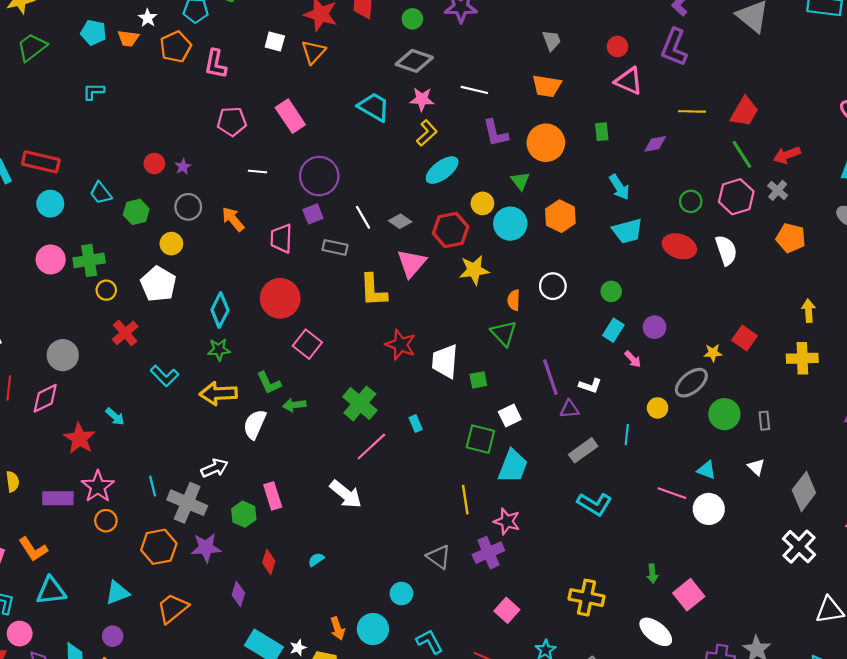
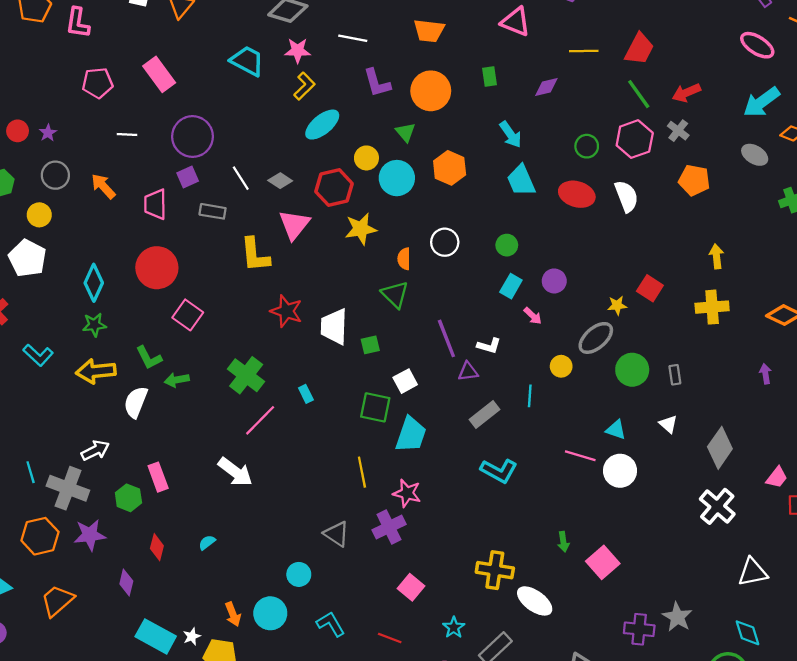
cyan trapezoid: (627, 231) -> (521, 180), turned 84
white ellipse: (656, 632) -> (535, 601), moved

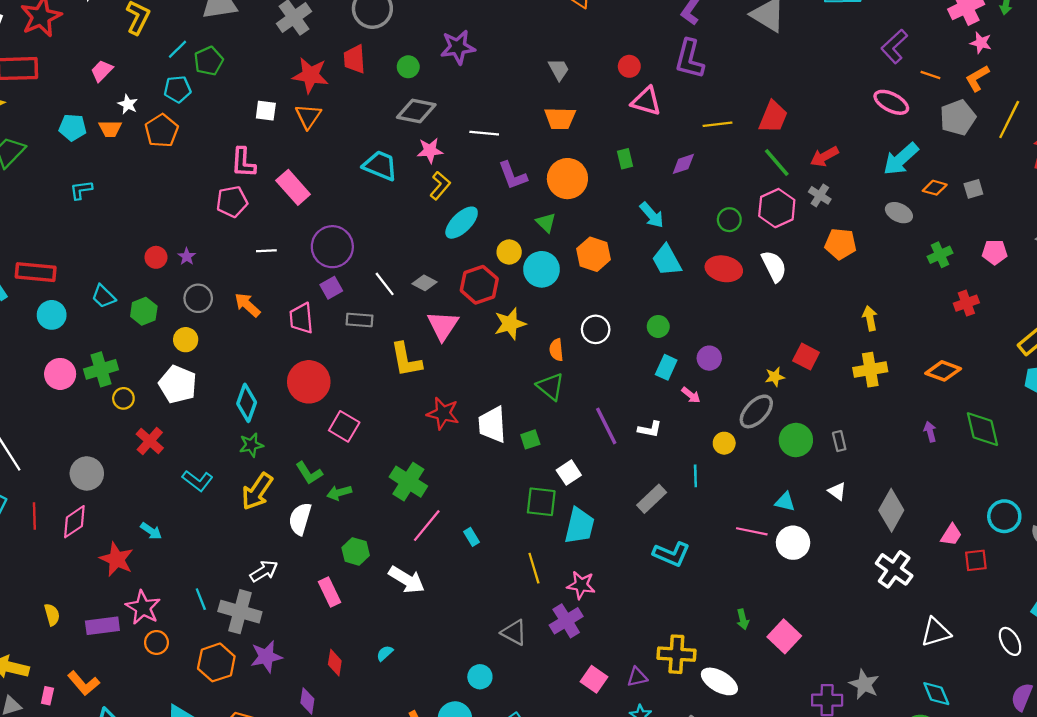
pink L-shape: (78, 23) -> (243, 163), moved
yellow arrow: (96, 371) -> (257, 492), turned -45
purple triangle: (468, 372) -> (637, 677), moved
cyan rectangle: (306, 394) -> (471, 537), moved
green hexagon: (128, 498) -> (356, 551), moved

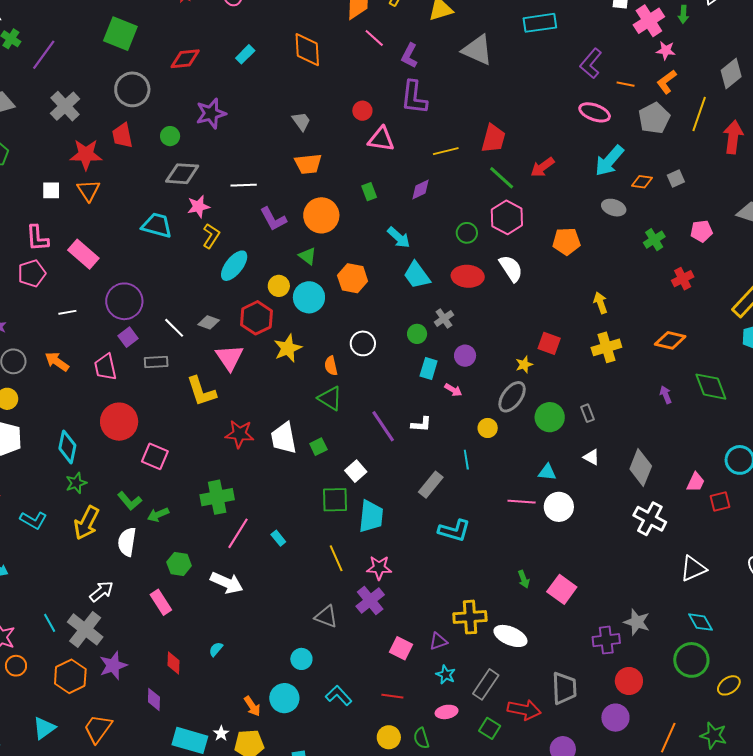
gray cross: (820, 195) -> (444, 318), moved, turned 30
green cross: (408, 482) -> (217, 497), turned -36
gray cross: (240, 612) -> (85, 629), turned 30

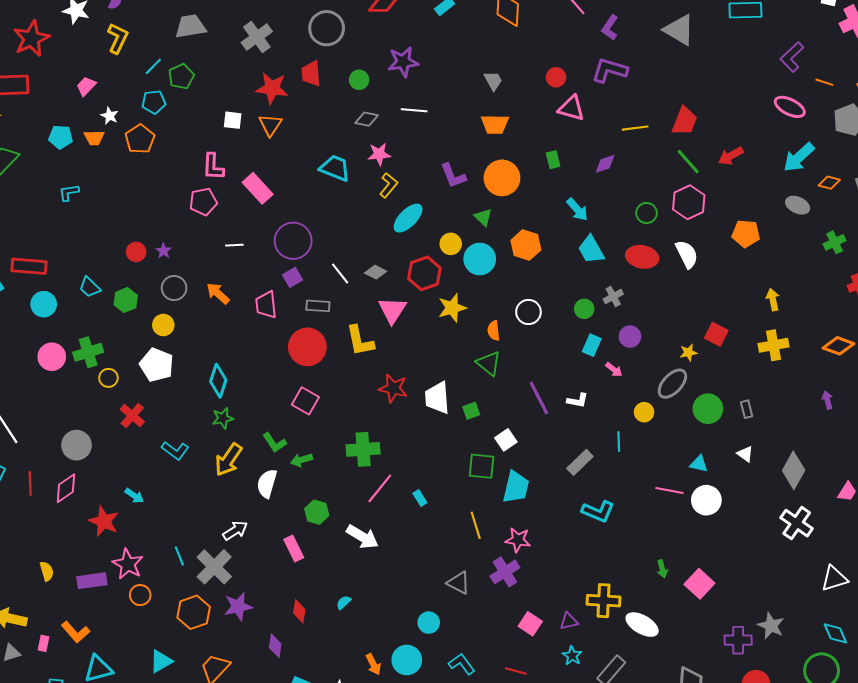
purple L-shape: (414, 97) -> (610, 70), turned 93
gray diamond: (182, 174) -> (367, 119), size x0.7
white line: (244, 185) -> (414, 110), moved
red circle: (119, 422) -> (307, 347), moved

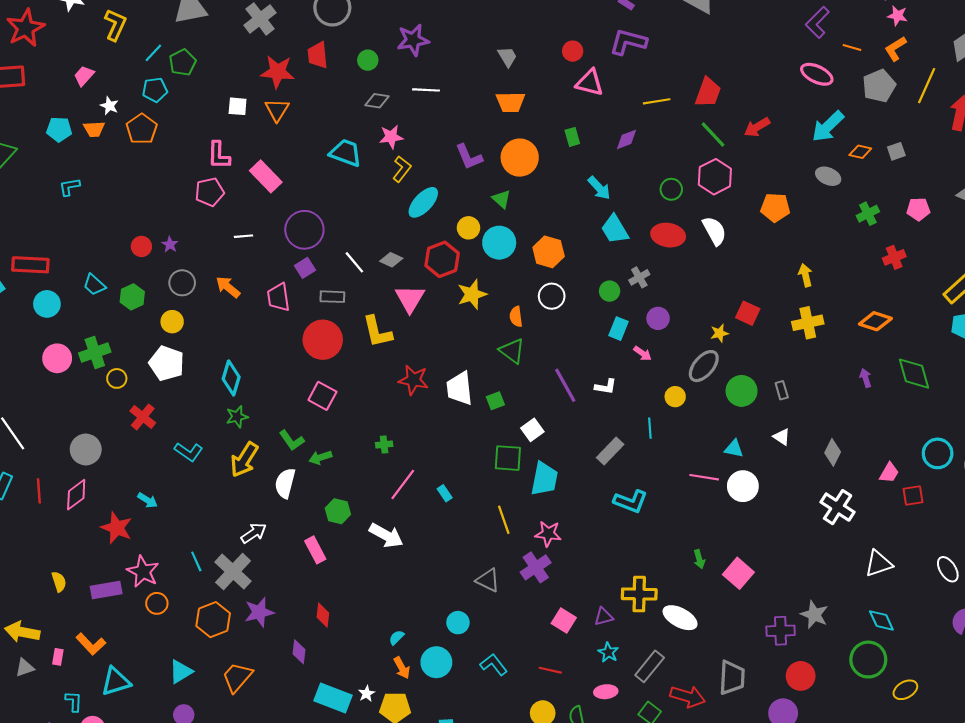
orange hexagon: (526, 245) -> (549, 252), moved
green cross: (363, 449) -> (384, 445), size x0.5
gray diamond: (794, 470) -> (833, 452), size x0.7
cyan semicircle: (344, 602) -> (397, 637), moved

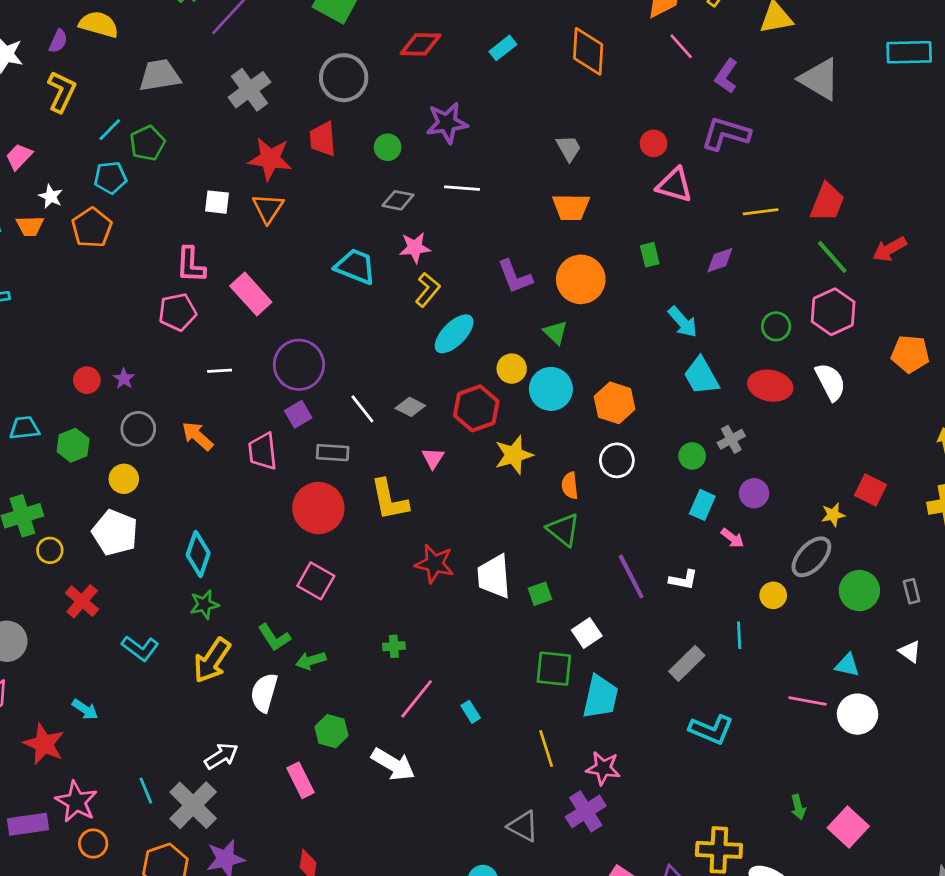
cyan trapezoid: (94, 285) -> (24, 428), turned 130
pink triangle: (410, 299) -> (433, 458), size x0.6

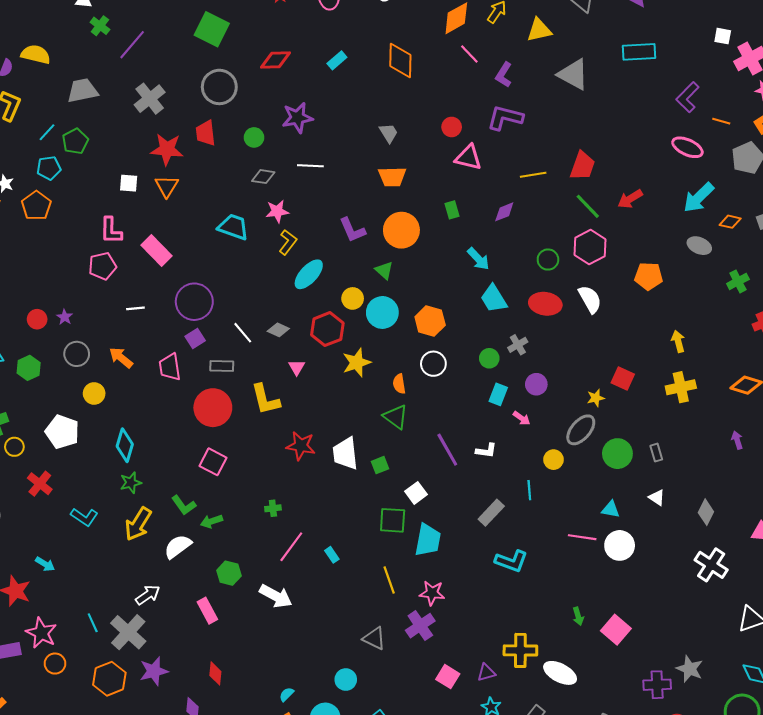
yellow circle: (124, 479) -> (94, 393), moved
white semicircle: (264, 693) -> (178, 546), turned 40

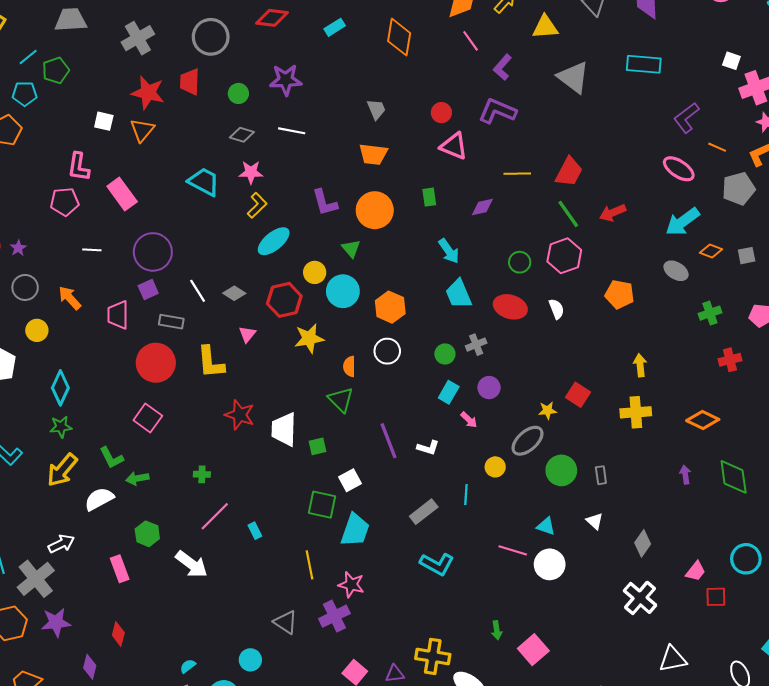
white semicircle: (590, 299) -> (557, 309), size x0.7

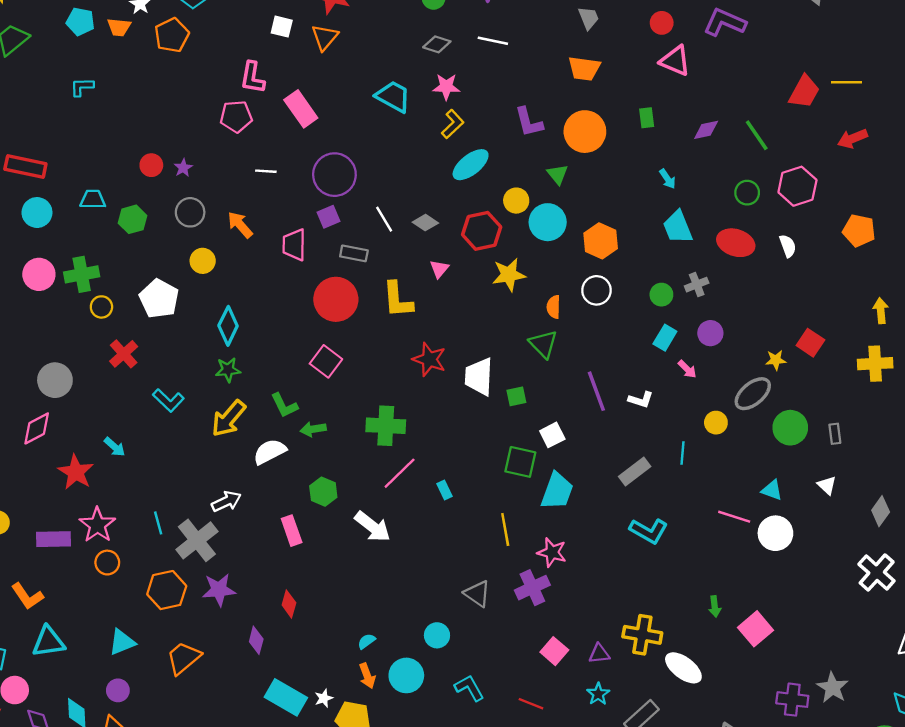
yellow line: (517, 174) -> (847, 82), moved
green line: (568, 214) -> (757, 135), moved
cyan arrow: (449, 251) -> (668, 179), size x0.7
green cross: (202, 474) -> (386, 426), size x2.0

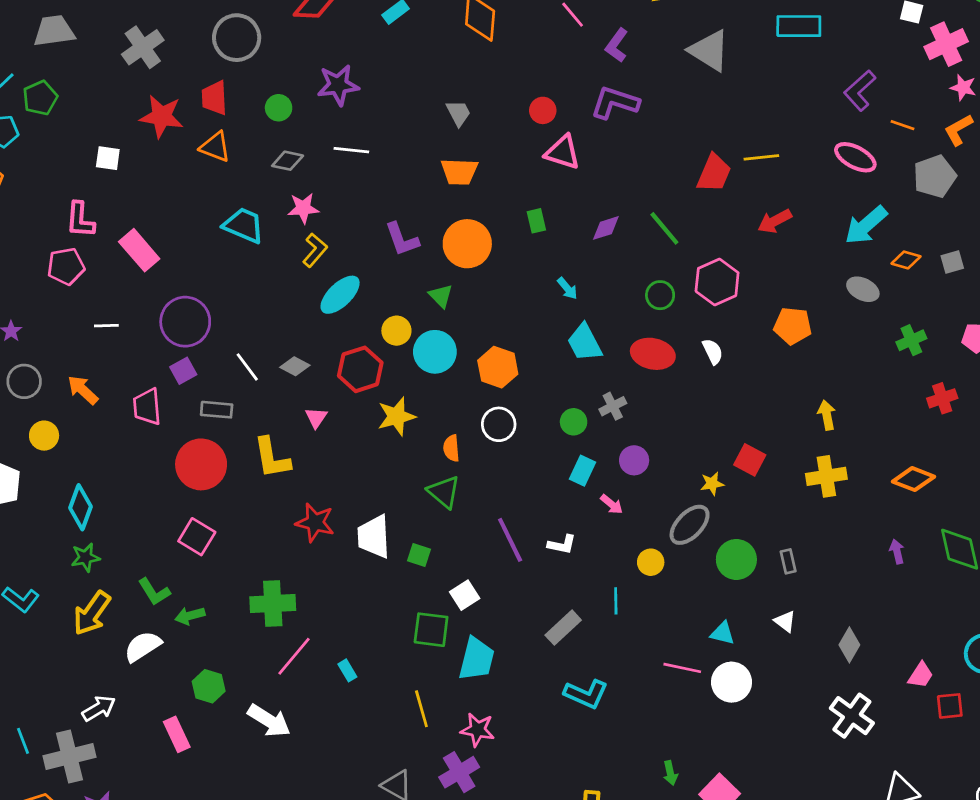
orange triangle: (325, 37) -> (215, 147), moved, turned -44
green square: (516, 396) -> (419, 555), turned 36
gray cross: (197, 540) -> (70, 757), turned 30

